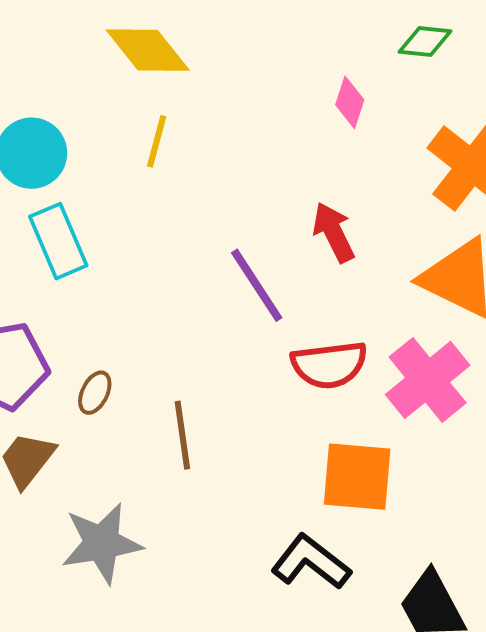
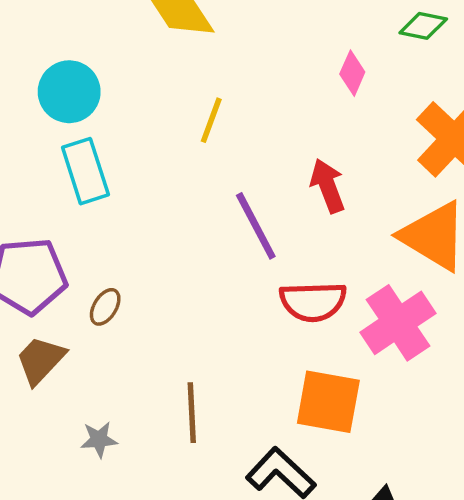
yellow line: (157, 141) -> (211, 120), moved
brown line: (182, 435) -> (192, 413), moved
gray star: (102, 543) -> (99, 439), size x0.5

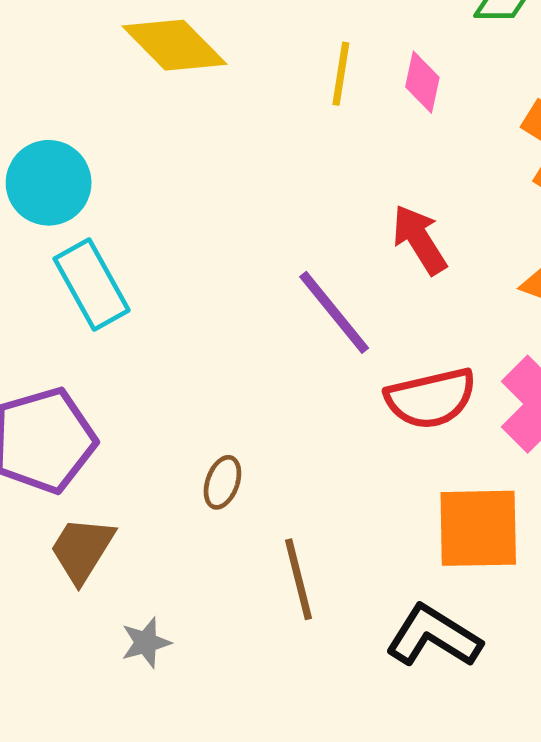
yellow line: (211, 120) -> (341, 74), moved
brown ellipse: (105, 307) -> (222, 482), moved
gray star: (99, 439) -> (146, 643), moved

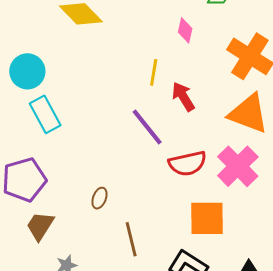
yellow line: (341, 74) -> (154, 72), moved

